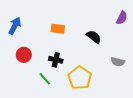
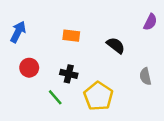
gray semicircle: (118, 62) -> (145, 76), turned 64

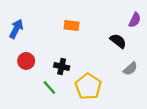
orange rectangle: (71, 36) -> (72, 25), moved
black semicircle: (116, 45) -> (118, 41), moved
gray semicircle: (145, 76) -> (130, 69), turned -120

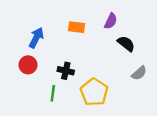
purple semicircle: (135, 20) -> (111, 21), moved
blue arrow: (16, 29) -> (36, 38), moved
green line: (49, 88) -> (53, 93), turned 48

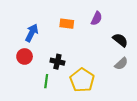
black semicircle: (126, 44) -> (120, 40), moved

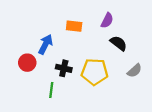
blue arrow: (32, 33) -> (46, 44), moved
black semicircle: (120, 40) -> (119, 43), moved
yellow pentagon: (82, 80) -> (95, 72), moved, turned -30

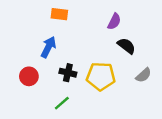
orange rectangle: (74, 26) -> (59, 14), moved
red circle: (27, 63) -> (29, 76), moved
green line: (51, 90) -> (62, 103), moved, turned 42

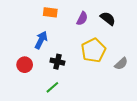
purple semicircle: (114, 21) -> (82, 18), moved
black semicircle: (126, 46) -> (108, 18), moved
yellow pentagon: (101, 76) -> (93, 50), moved, turned -30

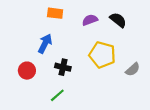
purple semicircle: (82, 18) -> (90, 20), turned -136
yellow pentagon: (93, 50) -> (102, 55), turned -30

